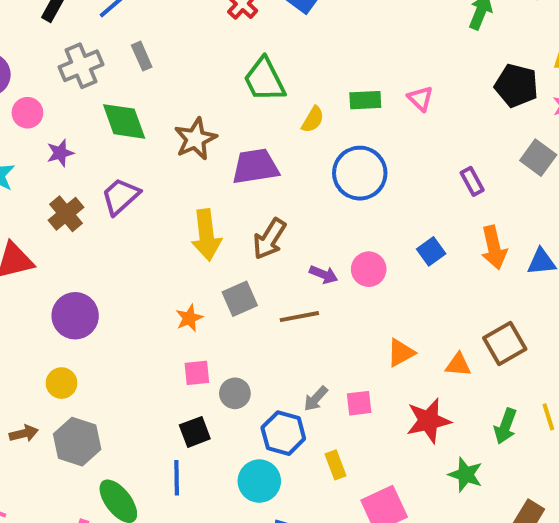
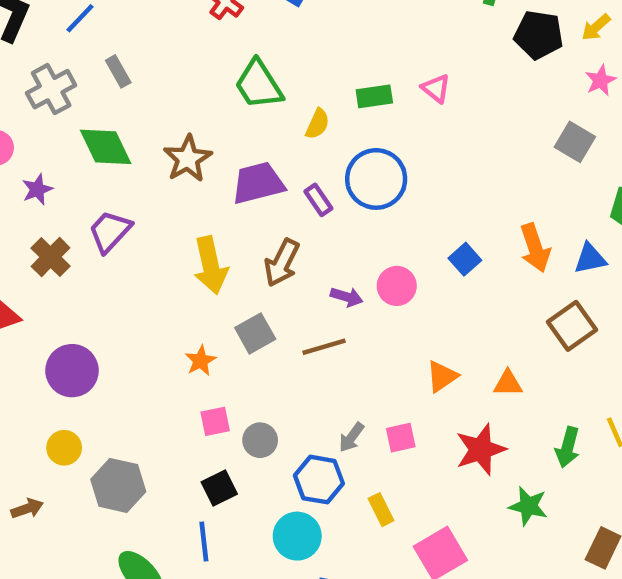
black pentagon: (516, 86) -> (539, 35), moved
purple rectangle: (472, 181) -> (318, 200), moved
brown square: (505, 344) -> (572, 326), moved
gray hexagon: (77, 442) -> (118, 485), moved

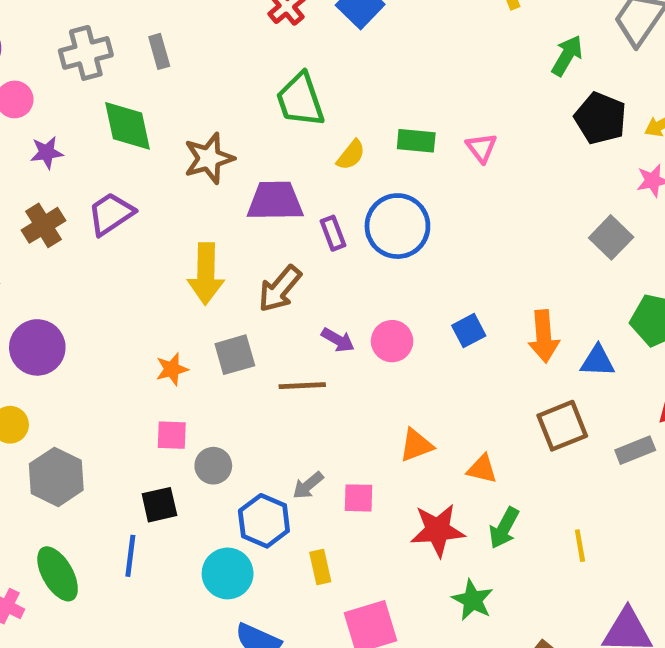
green arrow: (568, 447) -> (504, 528), moved

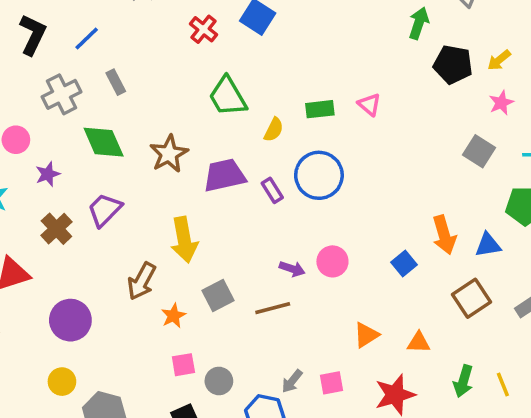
brown arrow: (280, 289) -> (142, 281), moved
blue square: (469, 331) -> (404, 264), moved
green arrow: (504, 528) -> (463, 381), moved

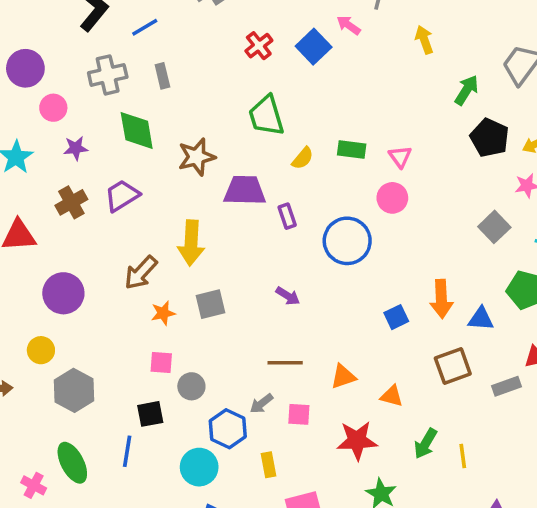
blue circle: (319, 175) -> (347, 241), moved
pink circle: (332, 261) -> (392, 198), moved
brown line: (273, 308) -> (285, 363), moved

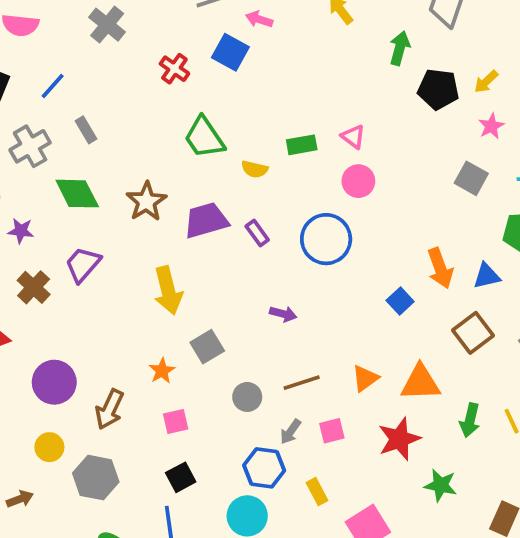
purple star: (76, 148) -> (21, 231), turned 30
yellow semicircle: (303, 158) -> (255, 169), turned 80
brown arrow: (141, 273) -> (109, 409), moved
gray circle: (191, 386) -> (247, 397), moved
orange triangle: (392, 396) -> (421, 383), size x1.6

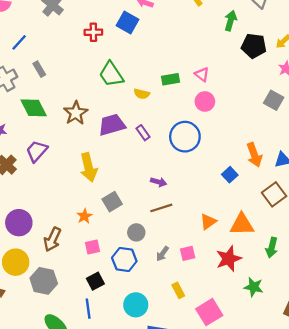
red cross: (174, 69) -> (93, 32), turned -36
brown line: (302, 383) -> (161, 208), moved
yellow circle: (49, 447) -> (16, 262), size x1.5
blue hexagon: (264, 468) -> (124, 259), moved

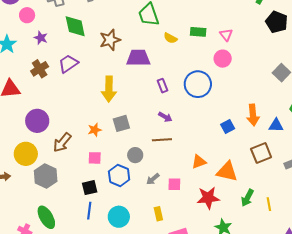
purple rectangle: (143, 133) -> (163, 86), moved
blue line: (88, 309) -> (89, 211), moved

